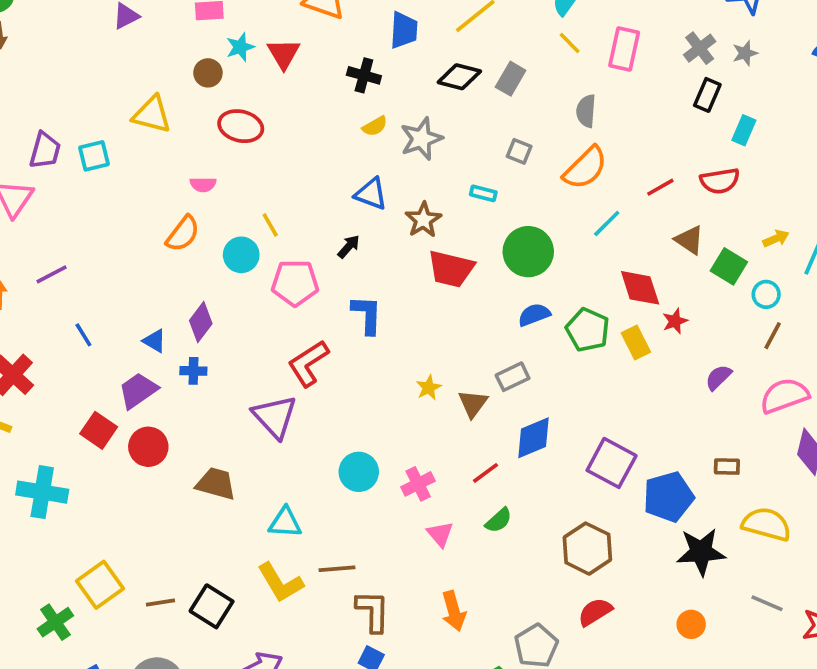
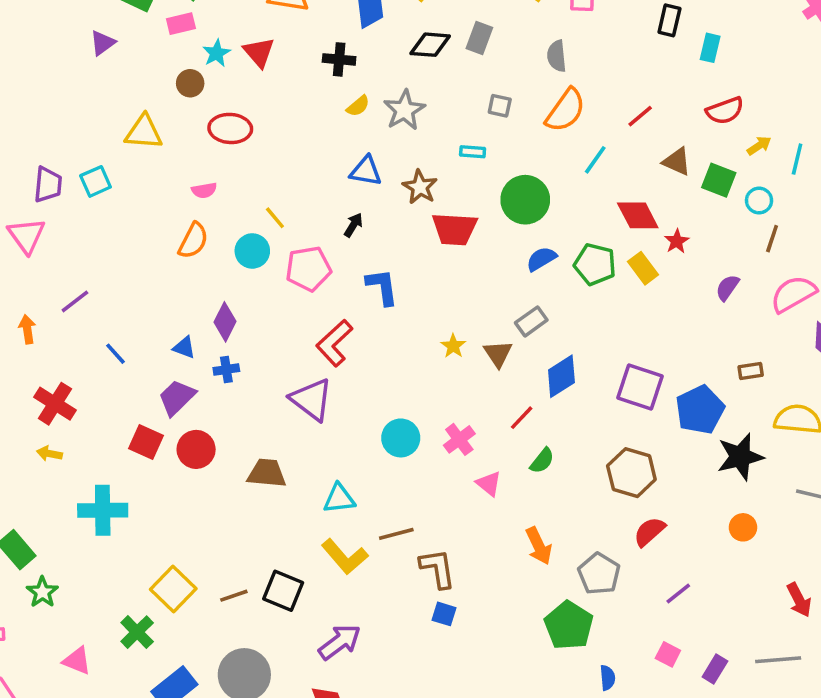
red semicircle: (720, 181) -> (725, 111), moved
orange arrow: (454, 611) -> (539, 546), moved

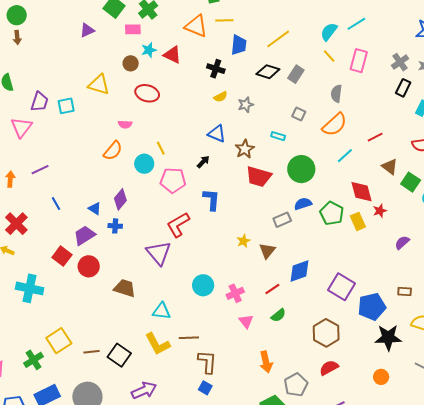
red triangle: (259, 52) -> (172, 55), turned -36
gray star: (404, 110) -> (246, 105), size x0.7
gray rectangle: (531, 321) -> (282, 220), moved

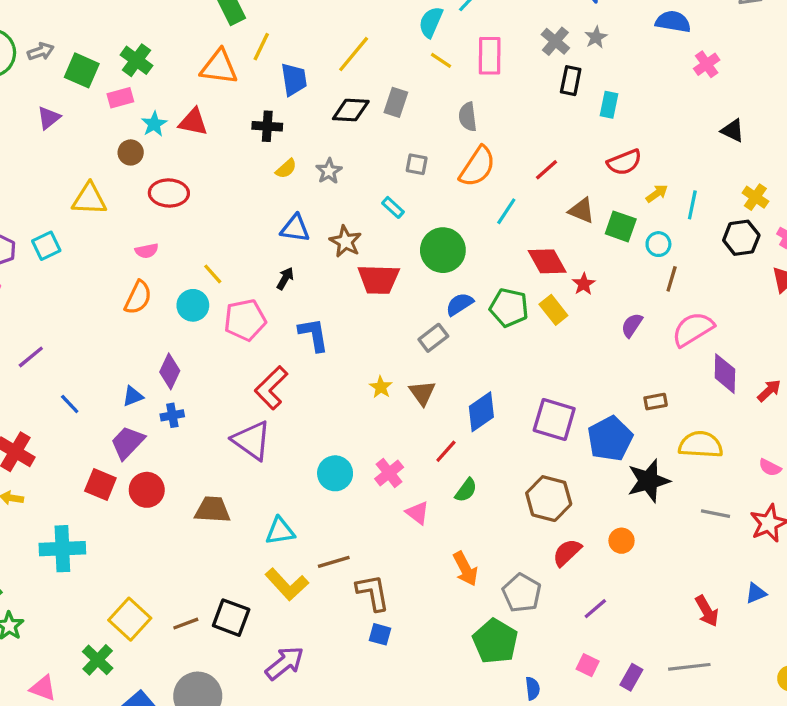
yellow line: (224, 20) -> (261, 47), turned -48
cyan rectangle: (278, 136) -> (393, 207), turned 40
blue triangle: (95, 209) -> (133, 396), turned -40
orange circle: (381, 377) -> (622, 541), moved

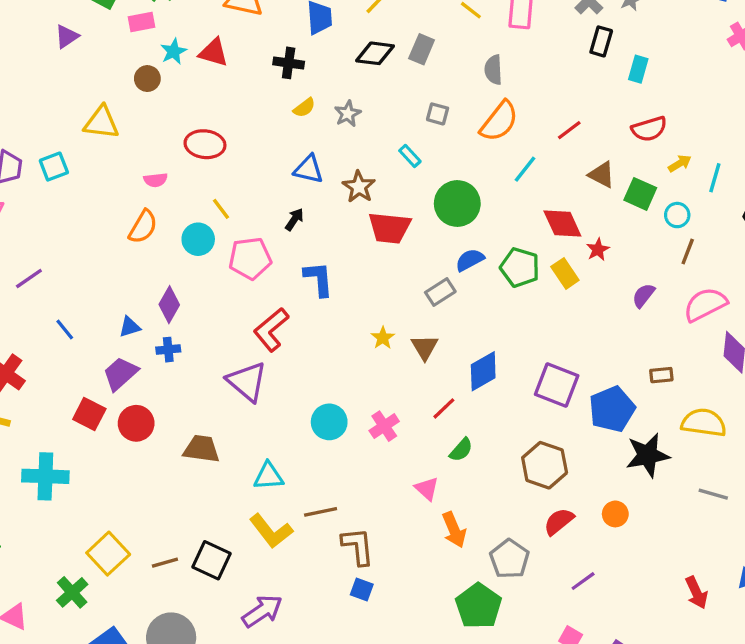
red ellipse: (169, 193) -> (205, 144), moved
pink triangle: (417, 513) -> (427, 489), moved

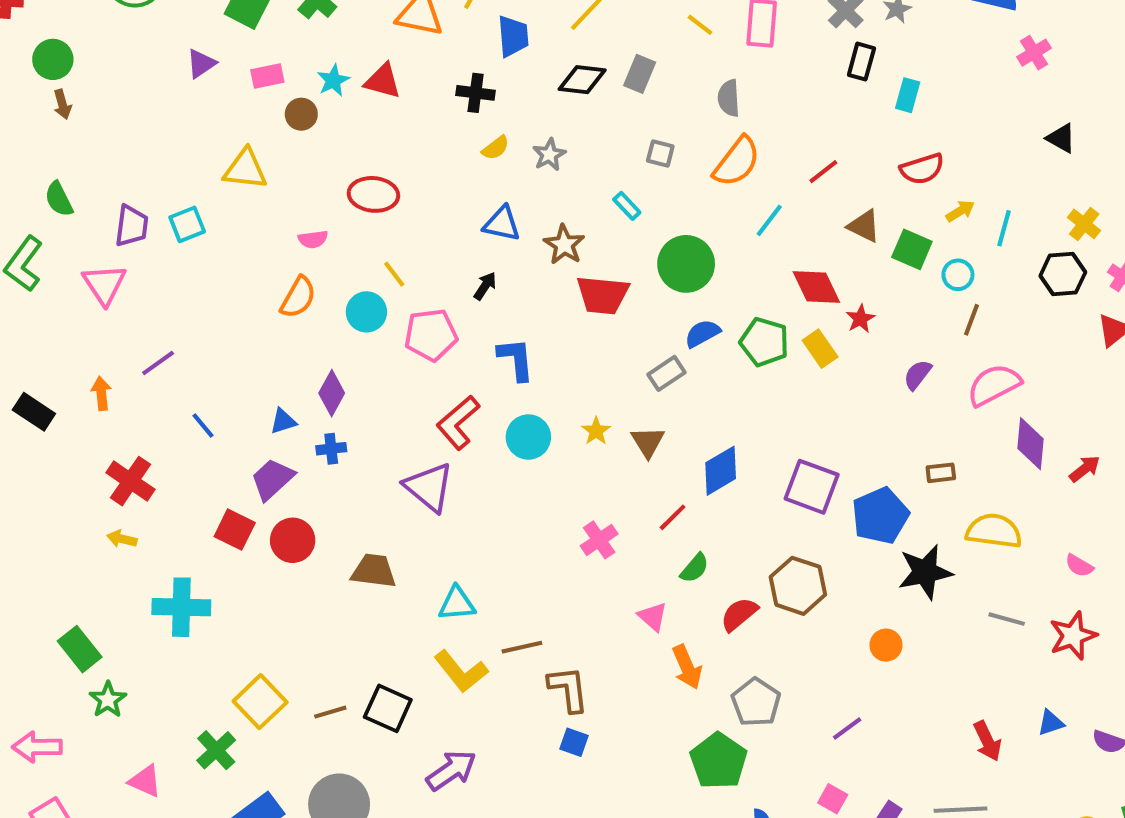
pink rectangle: (141, 22) -> (267, 76), moved
cyan circle: (329, 422) -> (528, 437), moved
red semicircle: (559, 522) -> (739, 614), moved

